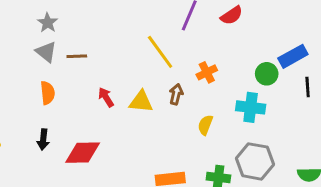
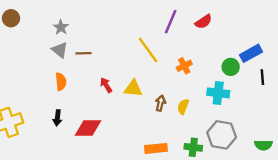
brown arrow: (176, 94) -> (160, 103), moved

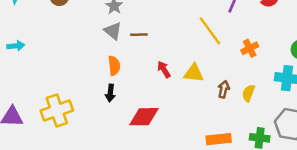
black arrow: (57, 118) -> (110, 93), moved

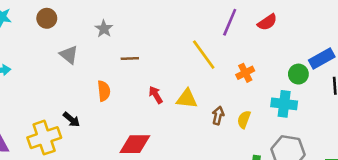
gray triangle: (113, 31) -> (69, 55), moved
black arrow: (110, 93) -> (71, 119), moved, turned -56

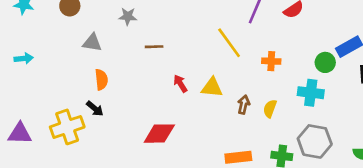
gray star: (104, 29) -> (128, 16), turned -30
gray triangle: (69, 55) -> (92, 43), turned -30
orange cross: (245, 73) -> (271, 61), turned 30
orange semicircle: (104, 91) -> (101, 80), moved

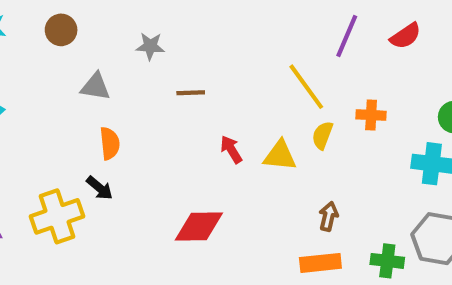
brown arrow: (244, 105) -> (329, 216), moved
yellow semicircle: (270, 109) -> (322, 135), moved

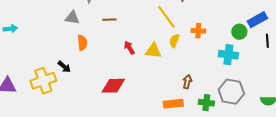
gray triangle: (95, 87) -> (72, 18), moved
orange semicircle: (110, 143) -> (82, 43), moved
brown arrow: (329, 216) -> (187, 82), moved

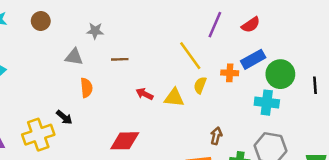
blue rectangle: (257, 20) -> (253, 59), moved
green circle: (239, 32) -> (280, 74), size x1.5
red arrow: (129, 48) -> (144, 94), turned -32

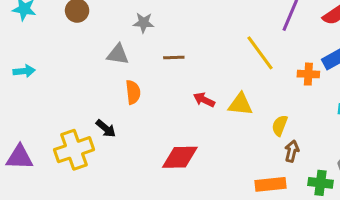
yellow semicircle: (200, 85) -> (280, 125), moved

